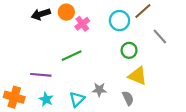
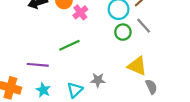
gray line: (160, 37) -> (144, 26), moved
green circle: (129, 50) -> (123, 32), moved
gray semicircle: (128, 98) -> (151, 87), moved

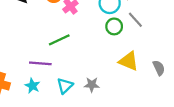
purple line: (38, 65) -> (40, 63), moved
gray star: (98, 80) -> (92, 85), moved
gray semicircle: (151, 87) -> (159, 68), moved

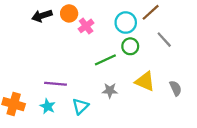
gray line: (135, 20) -> (164, 40), moved
green line: (59, 40) -> (105, 60), moved
gray star: (92, 85) -> (110, 90), moved

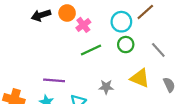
gray line: (164, 40) -> (158, 50), moved
green line: (105, 60) -> (91, 50), moved

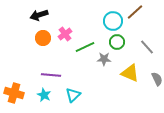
orange circle: (67, 13) -> (43, 38), moved
pink cross: (83, 25) -> (65, 34), moved
gray star: (106, 87) -> (104, 59), moved

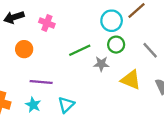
black arrow: (39, 15) -> (14, 17), moved
pink cross: (65, 34) -> (47, 23), moved, turned -32
orange circle: (43, 38) -> (24, 49), moved

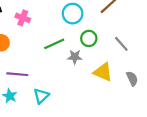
cyan circle: (112, 21) -> (73, 14), moved

